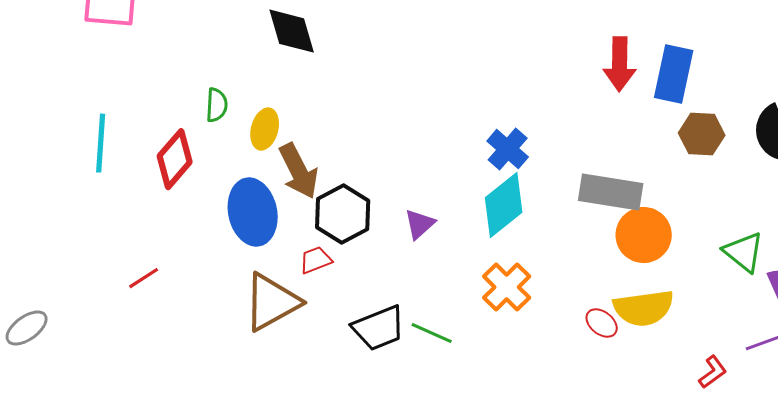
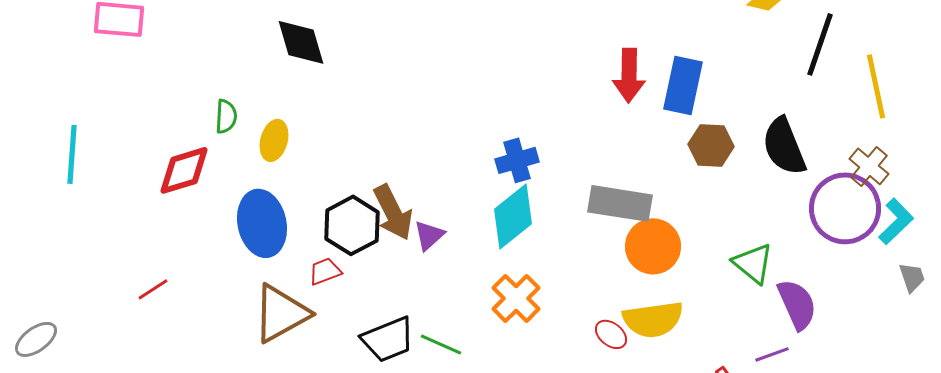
cyan line: (101, 143) -> (72, 154), moved
blue cross: (508, 149) -> (517, 160), turned 33
red diamond: (175, 159) -> (184, 170), turned 32
brown arrow: (299, 171) -> (393, 212), moved

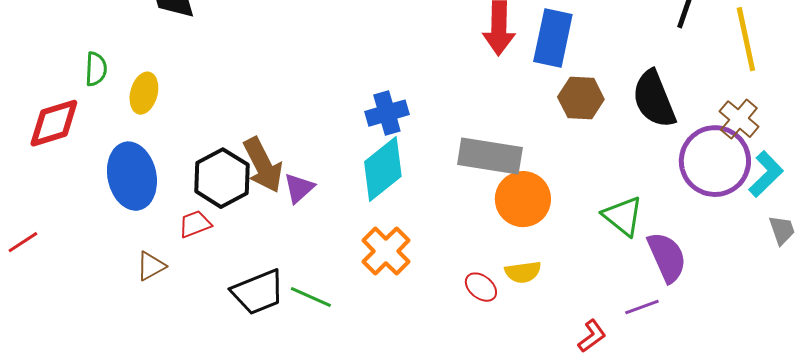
brown triangle: (281, 313) -> (151, 266), size x0.5
yellow semicircle: (653, 319) -> (523, 272), size x0.6

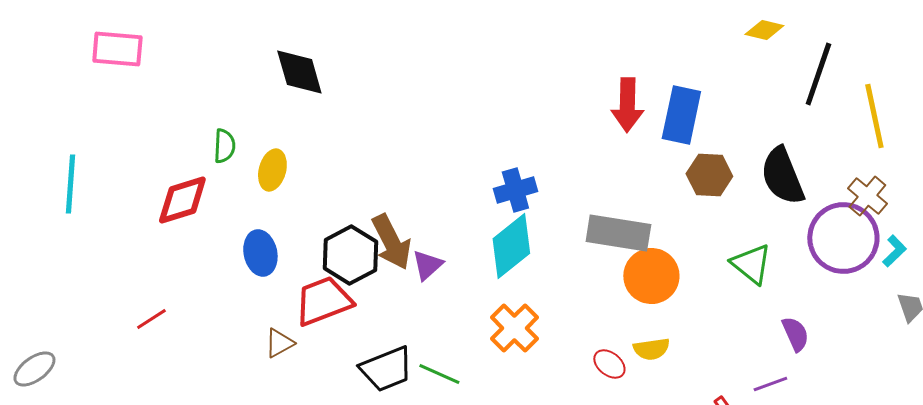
cyan L-shape: (766, 174) -> (894, 251), size x0.7
blue ellipse: (132, 176) -> (260, 253), size x0.7
green triangle: (623, 216) -> (751, 264), moved
red trapezoid: (195, 224) -> (323, 301), size x1.8
purple semicircle: (667, 257) -> (795, 334), size x0.7

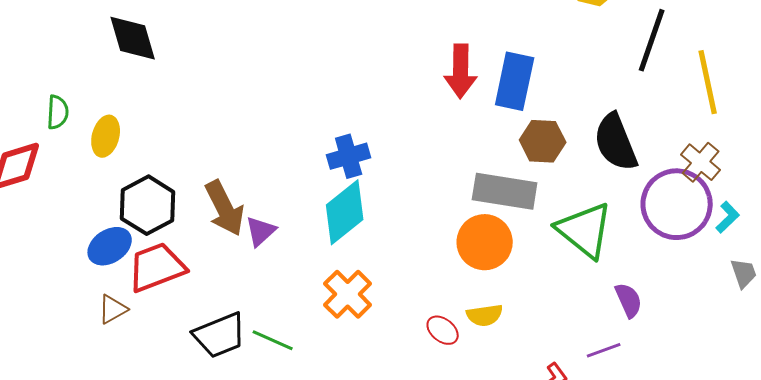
gray rectangle: (618, 233) -> (505, 191), moved
blue ellipse: (260, 253) -> (110, 246), moved, turned 69
black hexagon: (350, 255) -> (148, 205), moved
green triangle: (751, 264) -> (585, 230), size x1.4

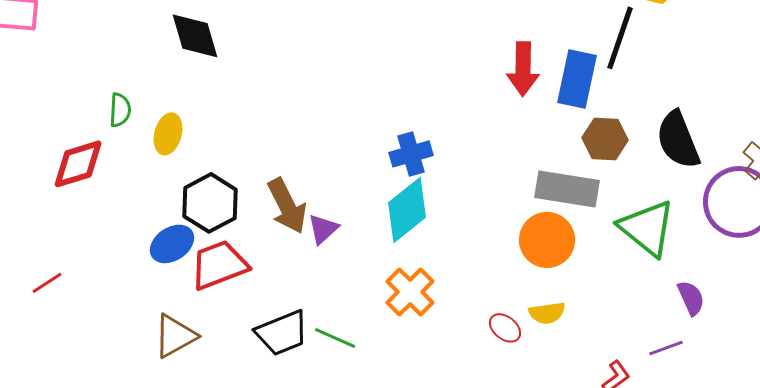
black line: (652, 40) -> (620, 38), moved
brown triangle: (113, 309) -> (175, 336), moved, size x1.5

